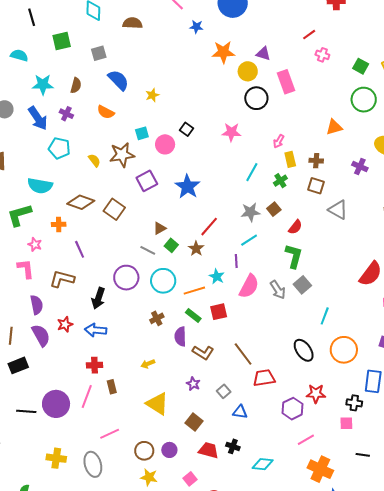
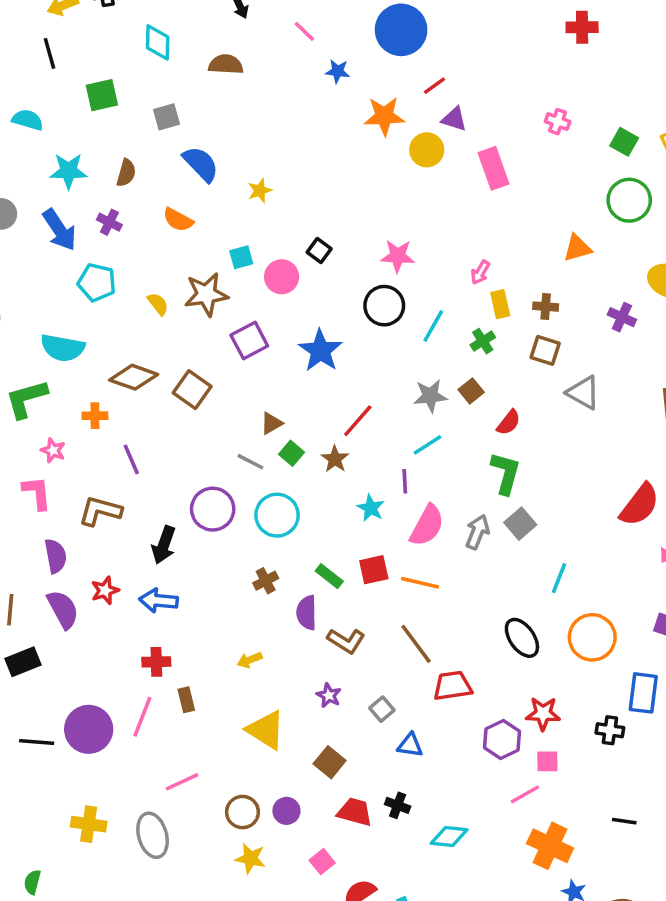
red line: (309, 35) -> (434, 86), moved
black circle: (256, 98) -> (384, 306), moved
gray arrow: (278, 290) -> (477, 532), turned -126
orange line: (194, 291) -> (420, 583), moved, turned 30
pink square: (346, 423) -> (547, 761), moved

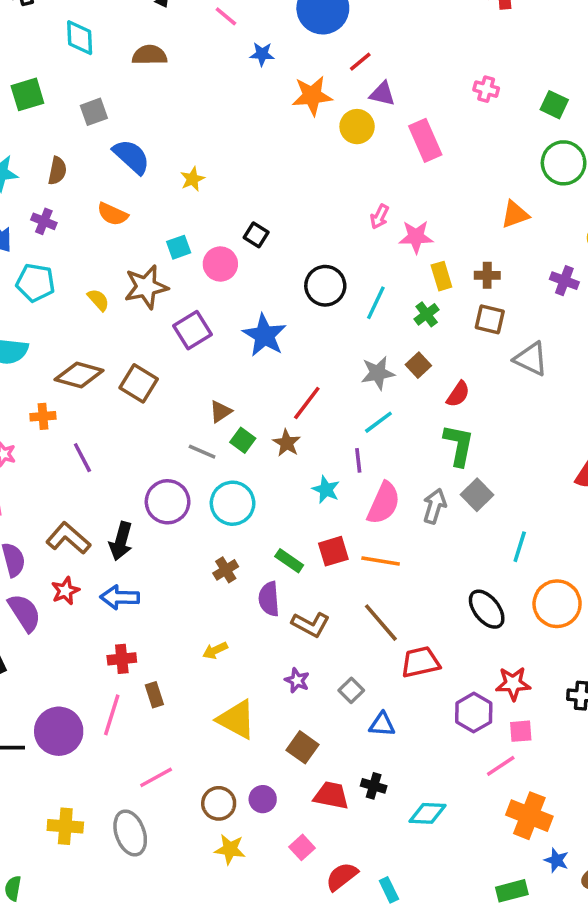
pink star: (398, 256) -> (416, 237), moved
pink arrow: (480, 272) -> (380, 217), moved
brown L-shape: (100, 511) -> (68, 538), moved, turned 30

